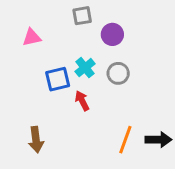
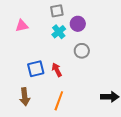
cyan cross: (85, 68) -> (59, 32), moved
blue square: (58, 79) -> (36, 69), moved
orange line: (125, 140) -> (59, 101), moved

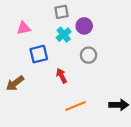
blue square: (36, 69) -> (39, 54), moved
brown arrow: (25, 97) -> (15, 83), moved, turned 60
orange line: (59, 101) -> (76, 106), moved, turned 48

